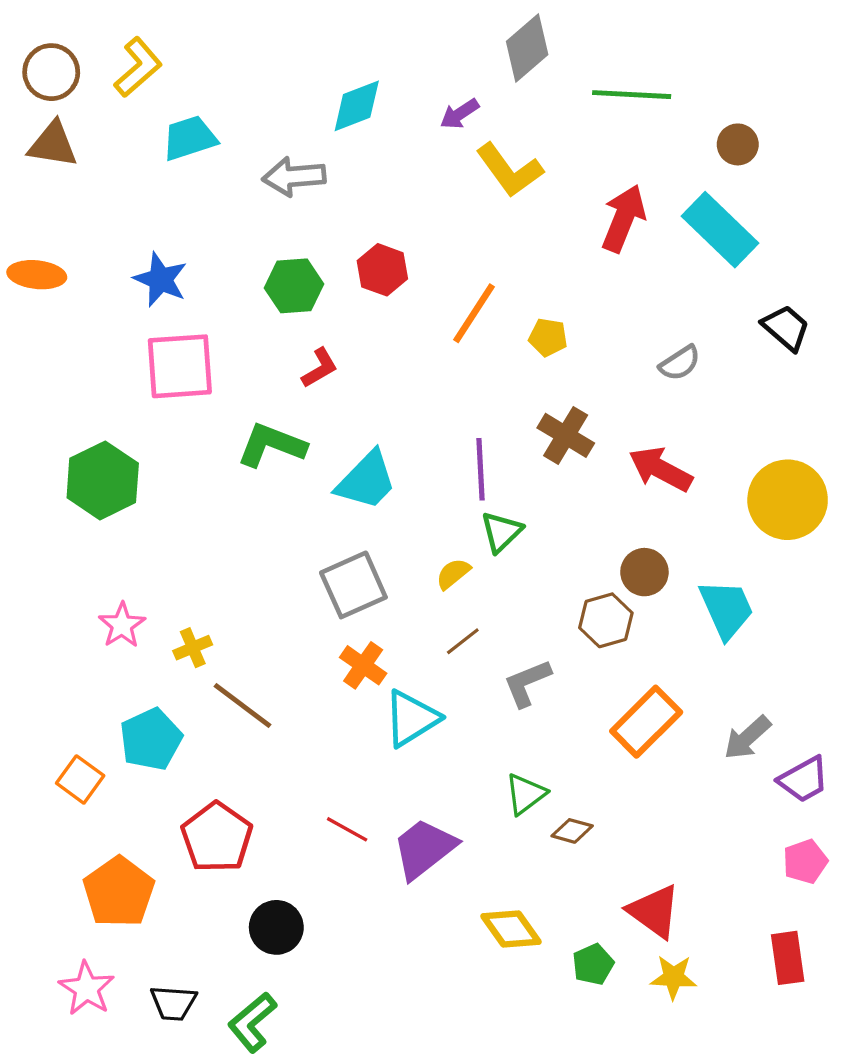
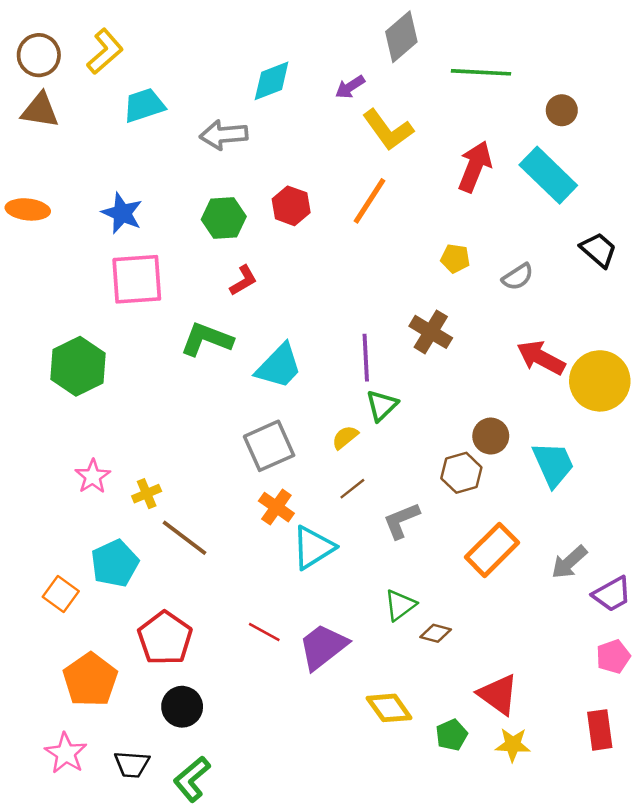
orange line: (474, 313) -> (369, 201), moved
yellow pentagon: (548, 337) -> (455, 258), moved
red arrow: (661, 469) -> (541, 358), moved
black circle: (276, 927) -> (182, 707), moved

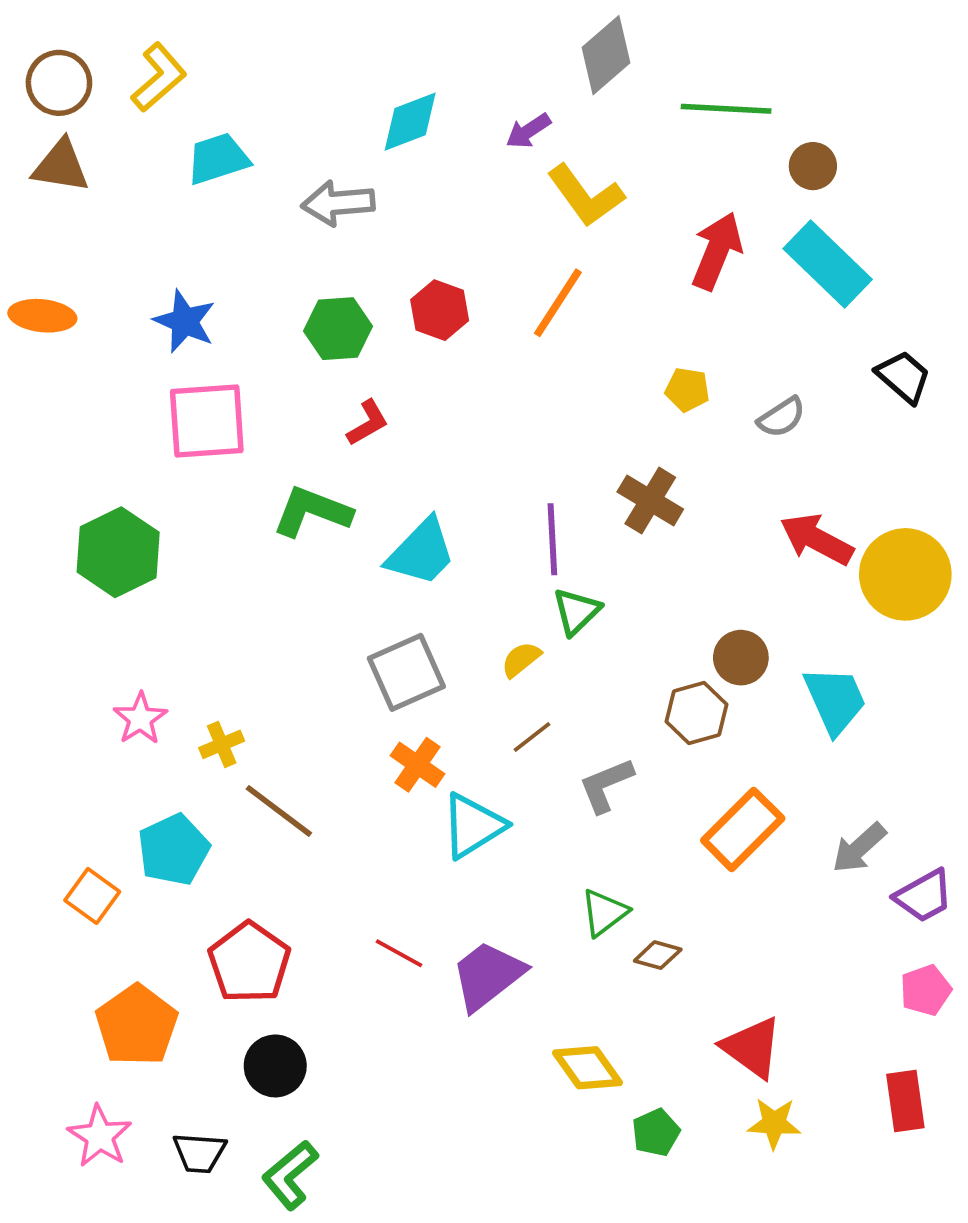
brown circle: (562, 110) -> (813, 166), moved
green pentagon: (452, 735) -> (656, 1132), moved

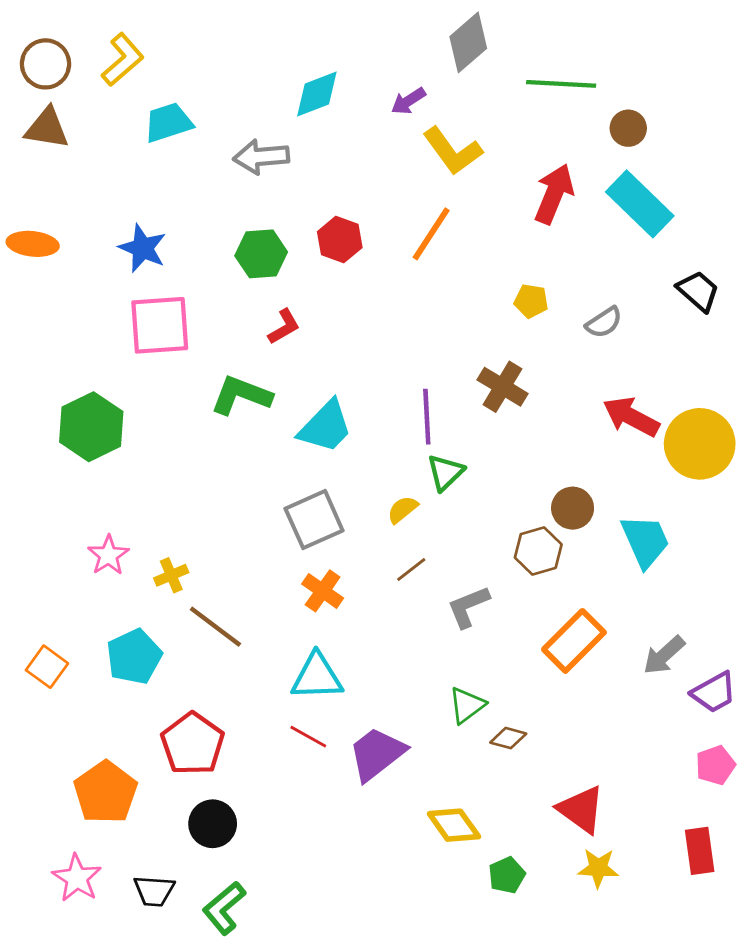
cyan triangle: (473, 826) -> (317, 677), moved, turned 30
orange square: (92, 896) -> (47, 667), moved

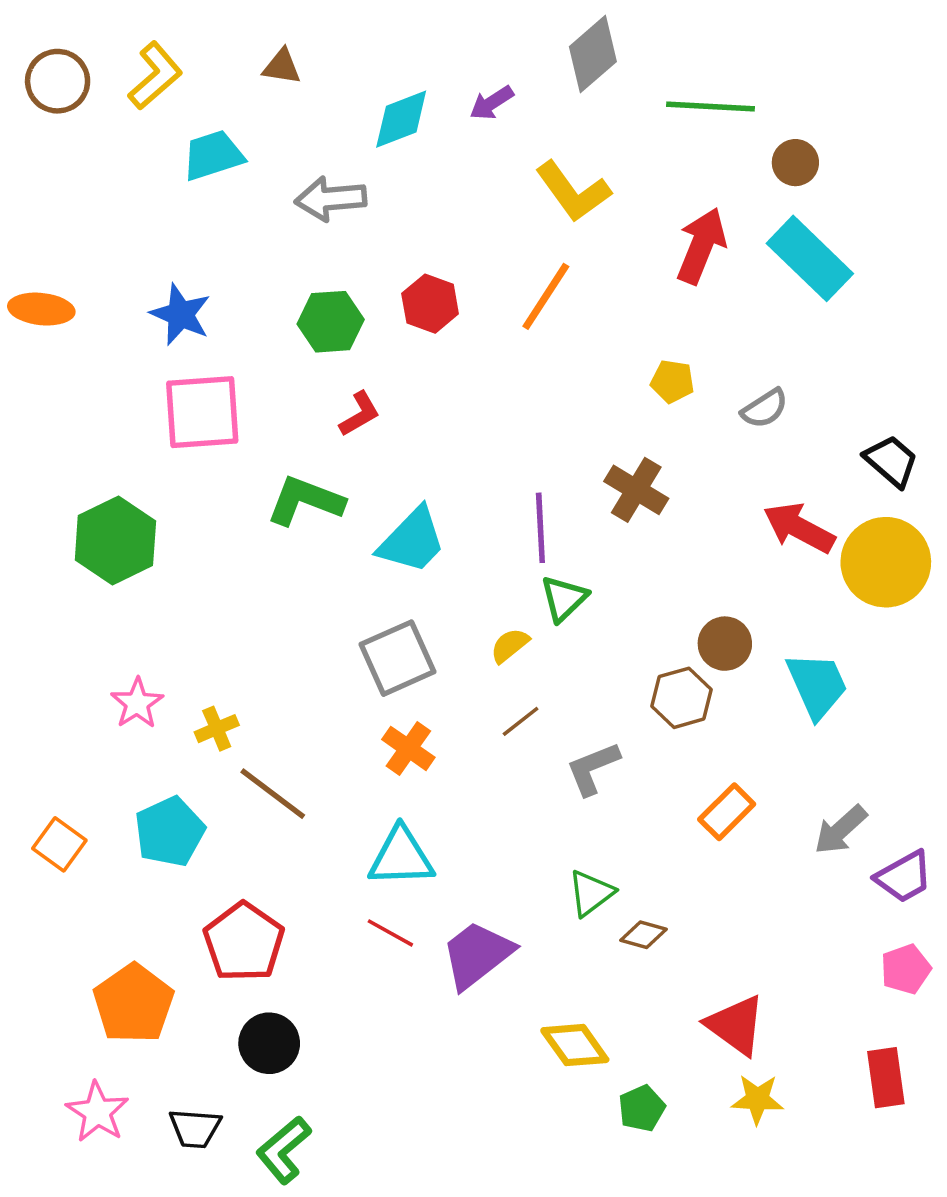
purple arrow: (408, 101) -> (492, 103), moved
brown triangle: (47, 128) -> (282, 67), moved, size x0.7
black trapezoid: (698, 291) -> (891, 461), moved
orange rectangle: (574, 641) -> (727, 812), size x0.7

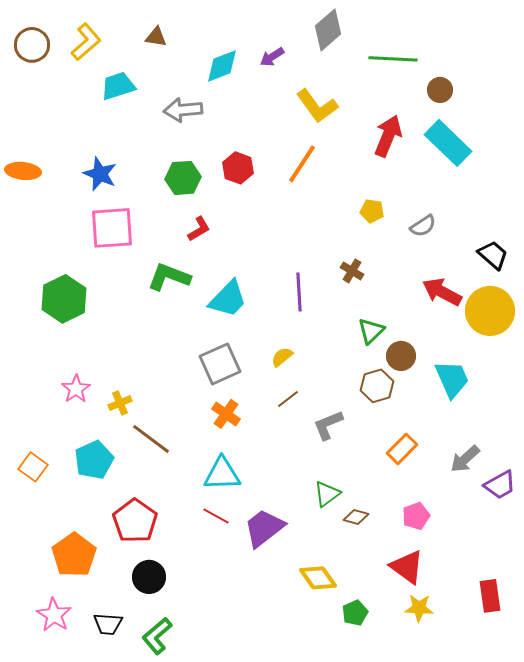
brown cross: (636, 490) -> (352, 271), size x0.7
green triangle: (564, 598) -> (371, 331), moved
pink pentagon: (906, 969) -> (416, 516), moved

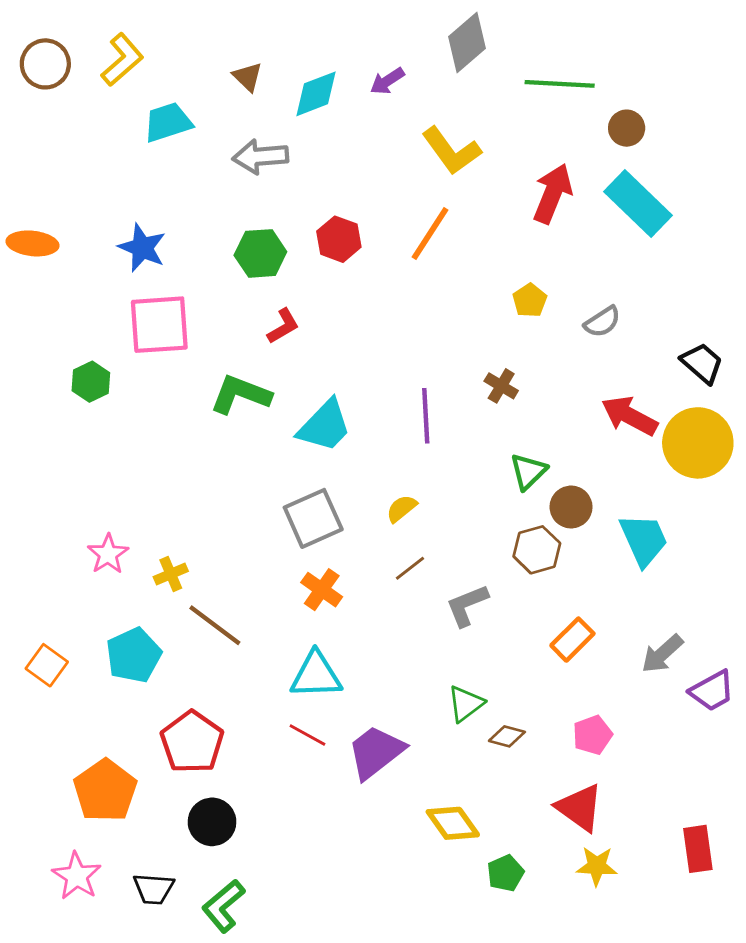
brown triangle: (156, 37) -> (248, 77), moved, turned 35
yellow pentagon: (372, 211) -> (530, 300), turned 30
green hexagon: (64, 299) -> (91, 382), moved, size x0.6

